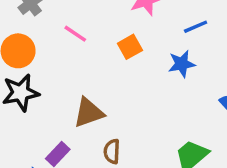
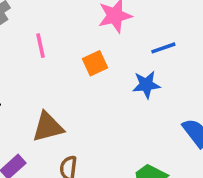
pink line: (75, 34) -> (40, 46), turned 40

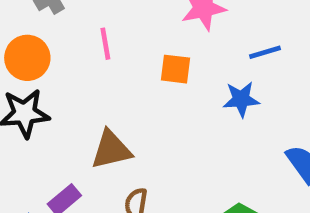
orange square: (95, 63) -> (176, 69), turned 30

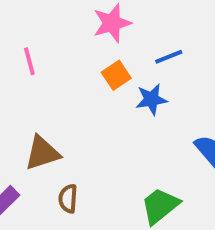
orange square: (176, 69) -> (116, 75), moved, turned -36

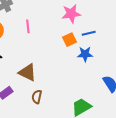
blue line: (169, 57) -> (89, 33), moved
brown triangle: (42, 153) -> (27, 72), turned 36

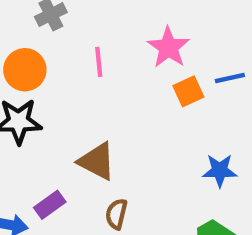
pink star: (71, 14) -> (168, 47), moved, turned -30
blue star: (85, 54) -> (220, 171), moved

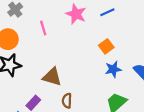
blue line: (230, 78) -> (107, 12), moved
orange square: (188, 91) -> (106, 46), moved

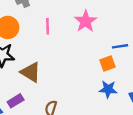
blue line: (107, 12) -> (120, 46), moved
brown triangle: (52, 77) -> (31, 72), moved

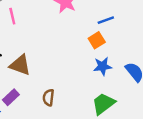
pink line: (48, 26) -> (12, 16), moved

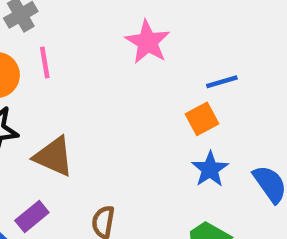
blue star: (103, 66) -> (210, 169), turned -30

